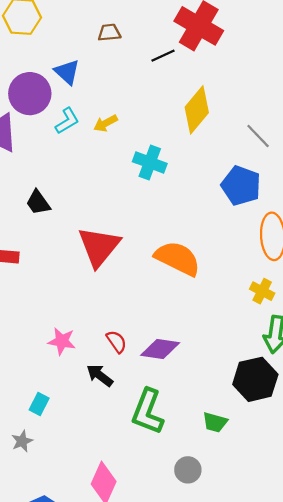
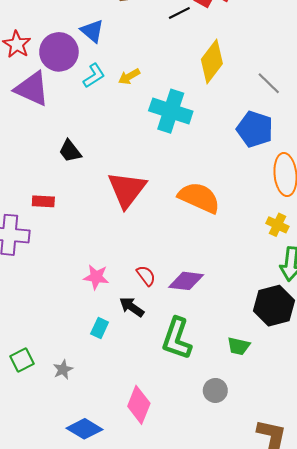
cyan cross: (150, 163) -> (171, 111), size x1.4
cyan rectangle: (39, 404) -> (100, 328), moved

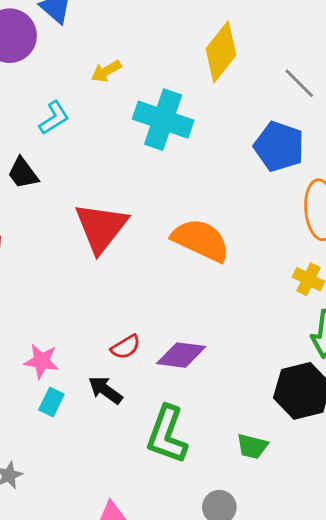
cyan L-shape: (94, 76) -> (54, 118), moved
red semicircle: (146, 276) -> (126, 347), turned 95
pink star: (96, 277) -> (41, 361), moved
cyan rectangle: (100, 328) -> (51, 402), moved

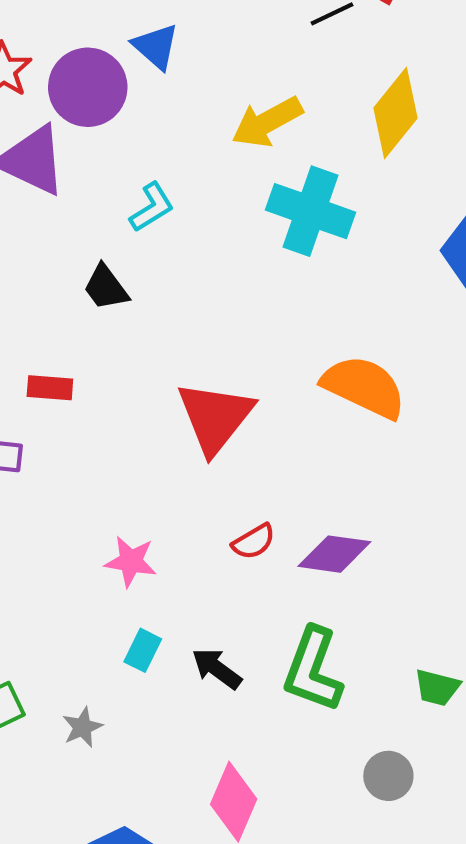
yellow arrow: (106, 71) -> (267, 122), moved, size x1.6
red triangle: (101, 227) -> (215, 417), moved
black arrow: (105, 390) -> (217, 669), moved
cyan rectangle: (51, 402) -> (143, 650), moved

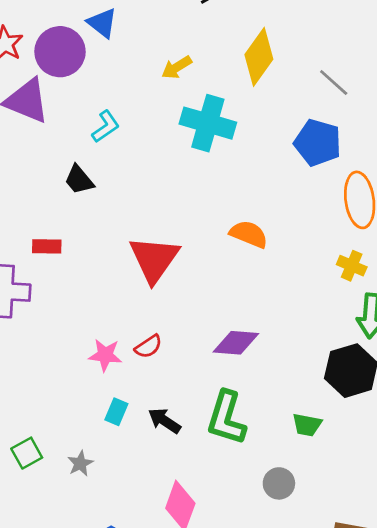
yellow arrow: (267, 122) -> (177, 67), size x0.7
orange semicircle: (364, 387) -> (249, 234), size x0.7
red semicircle: (254, 542) -> (148, 346), moved

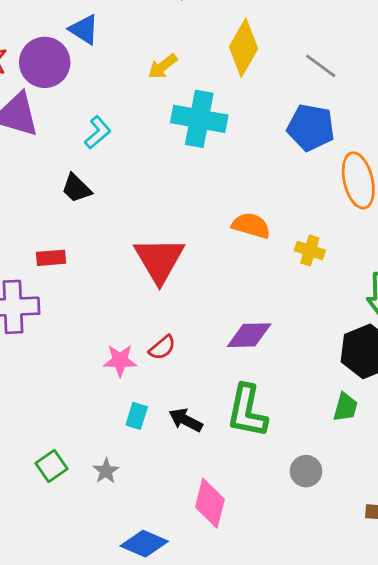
yellow cross: (352, 266) -> (310, 251), moved
green trapezoid: (307, 425) -> (345, 407), moved, turned -80

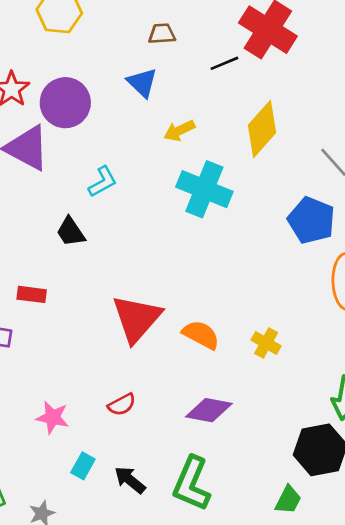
blue triangle: (84, 30) -> (142, 83), moved
orange semicircle: (251, 226) -> (201, 335), moved
yellow cross: (310, 251) -> (266, 343), moved
pink star: (120, 360) -> (53, 417), moved

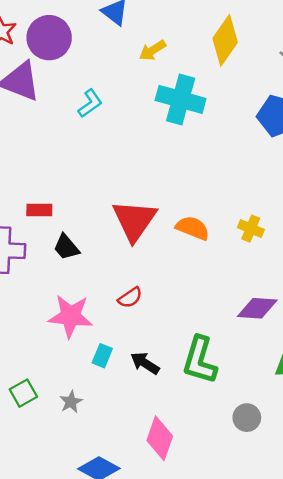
black trapezoid: (71, 232) -> (66, 247), moved
purple diamond: (209, 410) -> (257, 308), moved
pink star: (53, 417) -> (70, 316), size x1.5

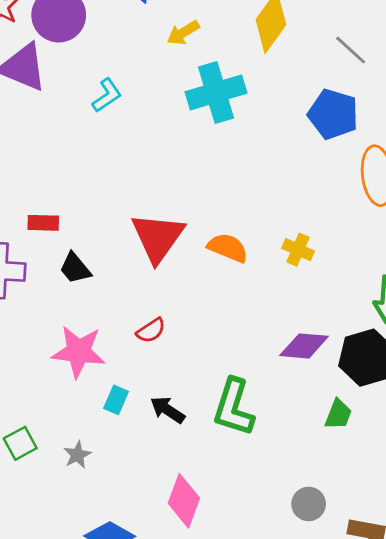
cyan cross: (181, 99) -> (216, 92), turned -33
gray circle: (247, 418) -> (309, 504), moved

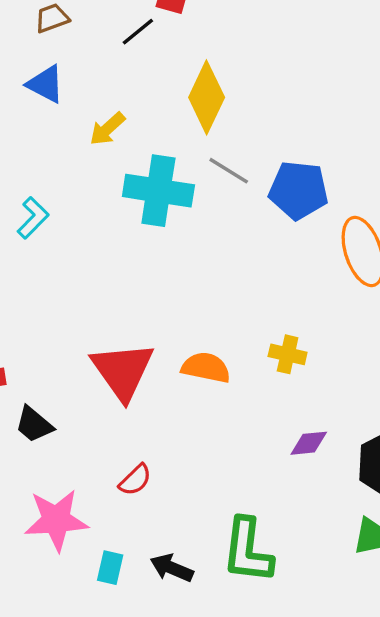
gray line: (351, 50) -> (229, 171), moved
cyan cross: (216, 92) -> (158, 191), turned 36
purple diamond: (304, 346) -> (309, 443), moved, size x0.7

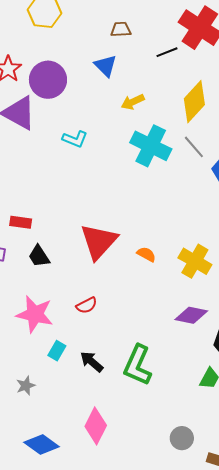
cyan L-shape: (33, 218) -> (75, 139), turned 50
yellow cross: (288, 354) -> (195, 261), size x1.5
orange semicircle: (206, 368) -> (146, 254), size x0.7
purple diamond: (309, 443) -> (191, 315), size x1.4

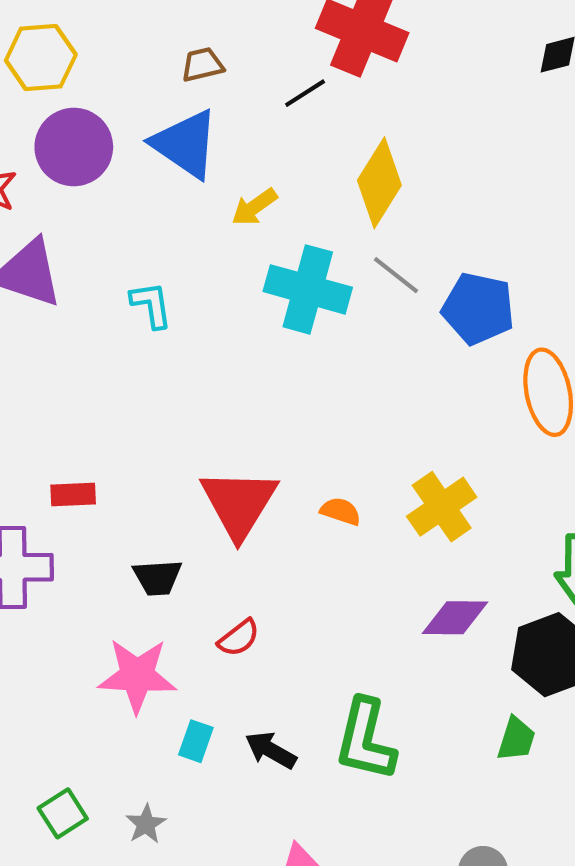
blue triangle: (106, 66) -> (185, 144), size x1.5
purple circle: (48, 80) -> (74, 147), moved
cyan L-shape: (75, 139) -> (151, 305), turned -110
black trapezoid: (39, 256) -> (157, 577), moved, turned -50
yellow cross: (195, 261) -> (442, 507), turned 36

